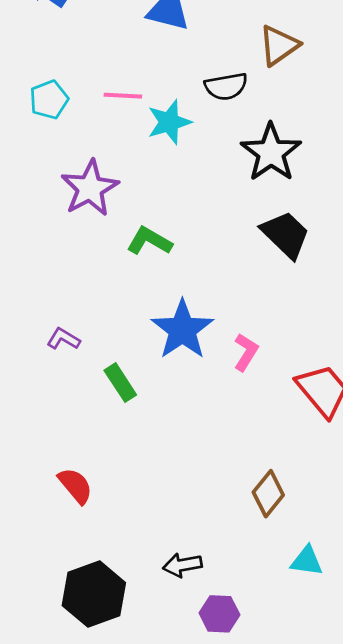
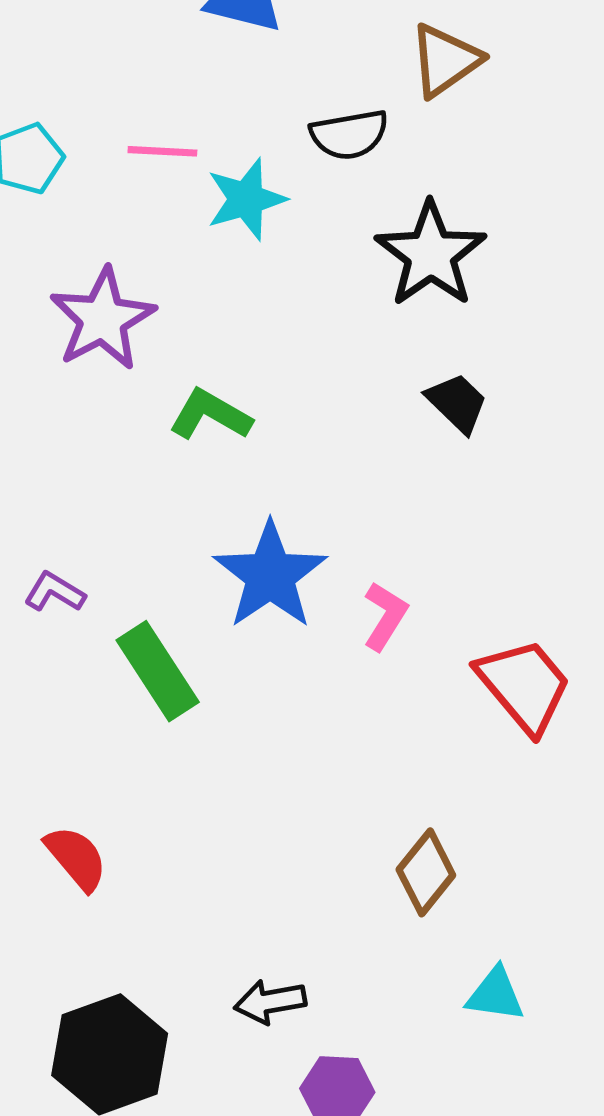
black trapezoid: (286, 234) -> (457, 403), size x0.7
green rectangle: (120, 383) -> (158, 671), size x1.4

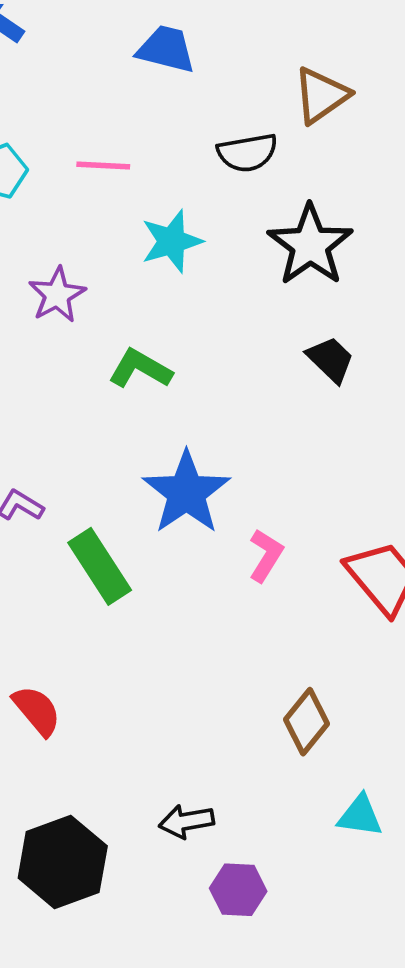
cyan star: (246, 199) -> (172, 241), moved
purple star: (103, 319) -> (57, 295), size x0.7
pink L-shape: (385, 616) -> (266, 555), moved

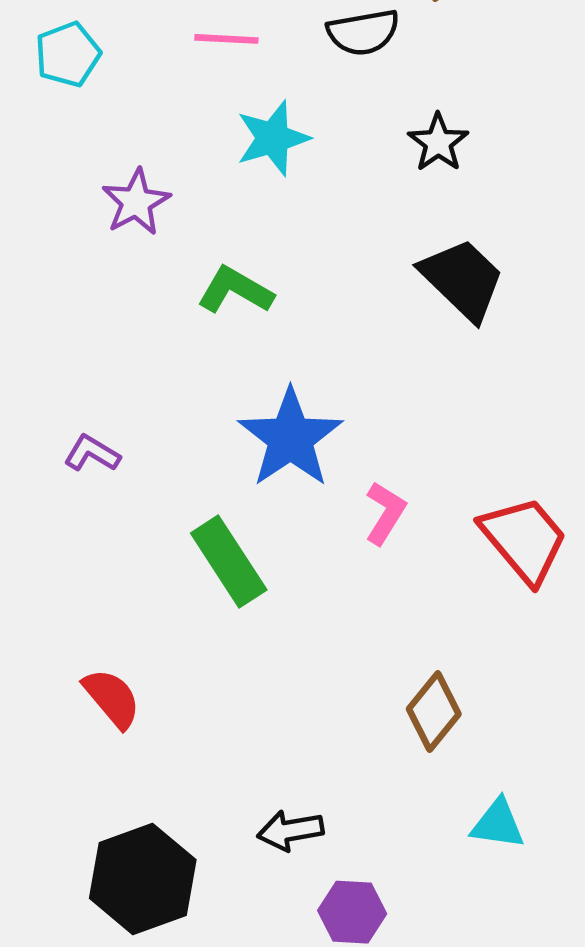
pink line: (103, 166) -> (226, 39), moved
black star: (310, 245) -> (438, 143), size x0.6
black trapezoid: (331, 360) -> (462, 279), size x1.5
green rectangle: (100, 566) -> (229, 562), moved

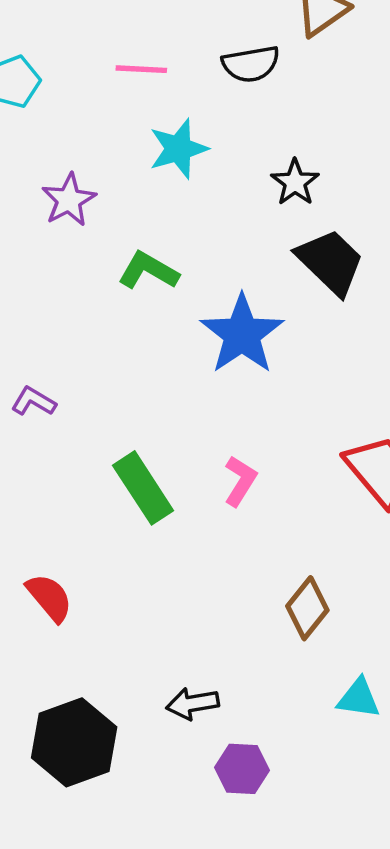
black star: (438, 143) -> (295, 182), moved
blue star: (290, 438) -> (242, 334), moved
pink L-shape: (385, 513) -> (240, 481), moved

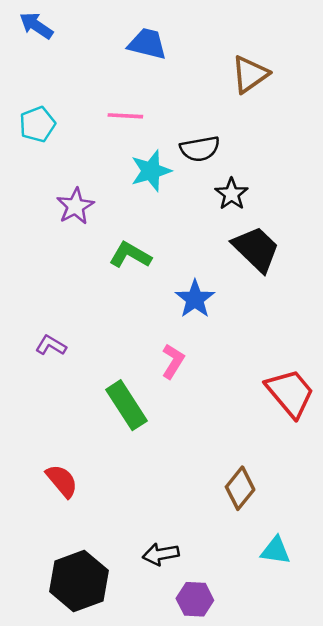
black semicircle: (251, 64) -> (200, 149), moved
blue star: (242, 334) -> (195, 299), size x0.7
pink L-shape: (240, 481) -> (173, 361), moved

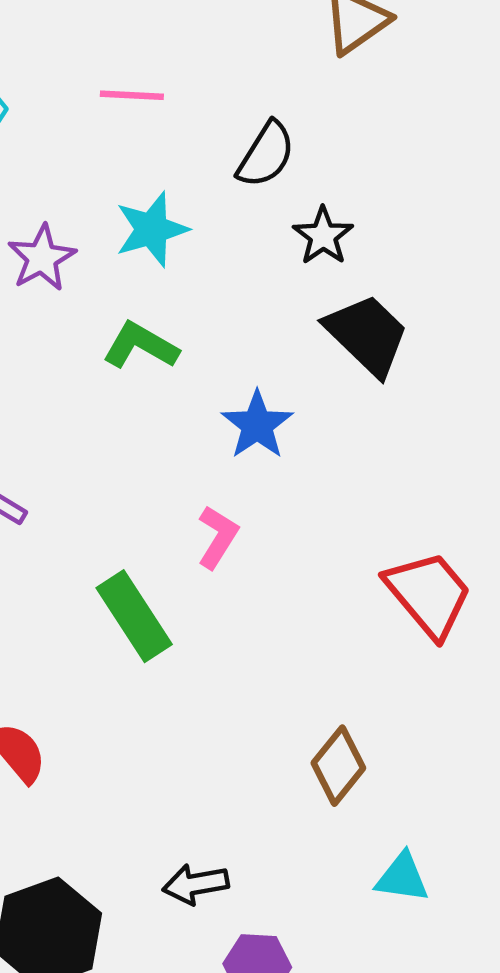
black semicircle: (200, 149) -> (266, 155), turned -48
cyan star: (151, 171) -> (152, 229), moved

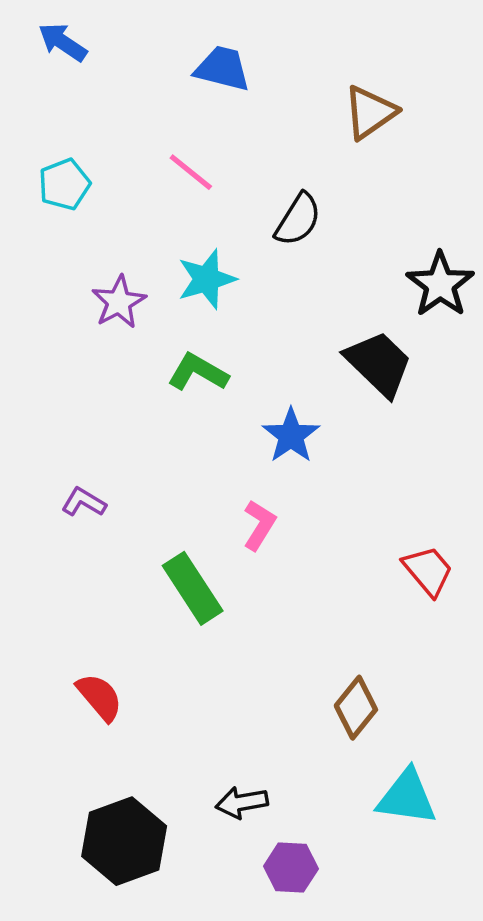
pink line: (132, 95) -> (191, 172), turned 36
black star: (323, 236) -> (440, 284), moved, size x1.4
red trapezoid: (429, 594) -> (428, 571), size x0.7
cyan triangle: (402, 878) -> (407, 797), size x1.4

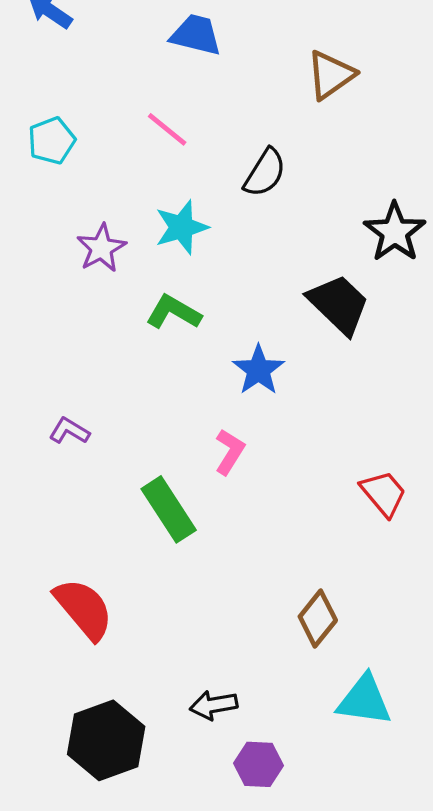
red semicircle: (100, 697) -> (84, 609), size x1.4

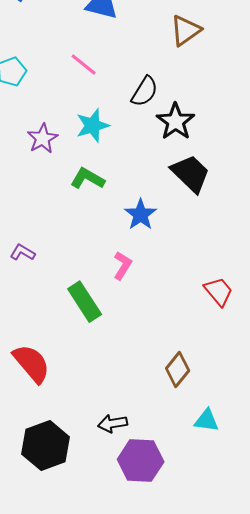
black star: (395, 232) -> (176, 122), moved
cyan triangle: (364, 700) -> (207, 421), size x0.7
purple hexagon: (258, 764) -> (141, 461), size x1.5

